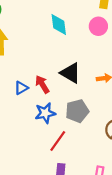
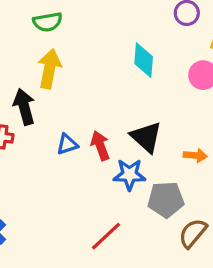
gray pentagon: (77, 111) -> (166, 200), moved
blue star: (45, 113) -> (129, 175), moved

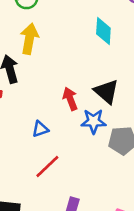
blue triangle: (67, 144) -> (40, 129), moved
red line: (106, 236) -> (47, 167), moved

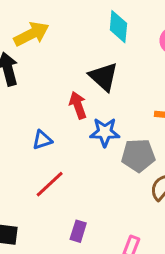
yellow arrow: (29, 39) -> (31, 34), turned 52
black triangle: (106, 92) -> (104, 77), moved

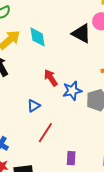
cyan diamond: (118, 27) -> (38, 37), moved
black triangle: (104, 77) -> (81, 33), moved

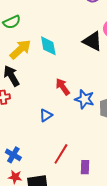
blue star: (72, 91) -> (85, 99), turned 30
red line: (45, 133) -> (61, 154), moved

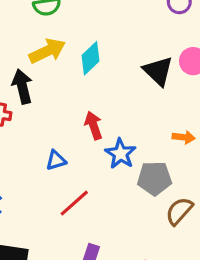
cyan diamond: (48, 46) -> (91, 58), turned 40
red line: (61, 154) -> (74, 203), moved

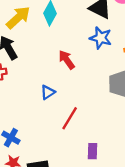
blue star: (121, 154) -> (101, 38), moved

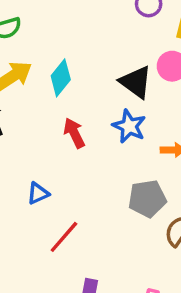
red arrow: (67, 60) -> (74, 133), moved

